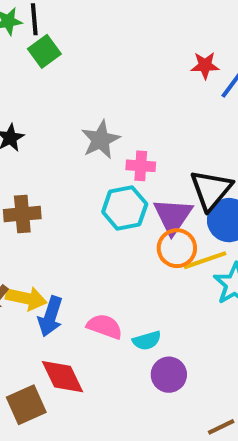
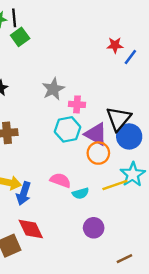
purple triangle: (173, 216) -> (96, 134), turned -35
yellow line: (205, 260) -> (115, 185), moved
pink semicircle: (105, 326) -> (60, 180), moved
cyan semicircle: (147, 341) -> (81, 193), moved

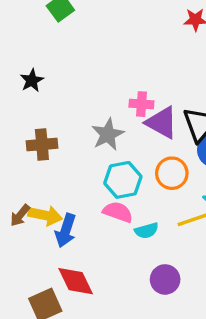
gray star: (53, 89) -> (108, 134), moved
cyan hexagon: (68, 129) -> (123, 180), moved
purple triangle: (96, 134) -> (162, 123), moved

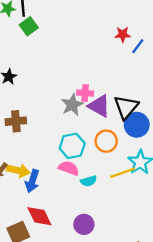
gray star: (108, 134) -> (72, 105), moved
purple circle: (165, 279) -> (84, 224), moved

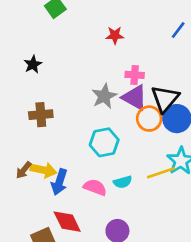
red star: (123, 34) -> (115, 35), moved
pink cross: (85, 93) -> (135, 75), moved
orange circle: (106, 141) -> (149, 119), moved
pink semicircle: (69, 168) -> (95, 187), moved

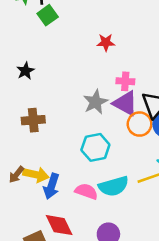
cyan semicircle: (123, 182) -> (114, 186), size x1.6

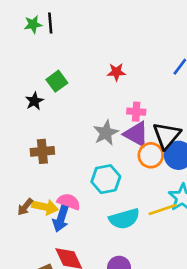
green square: (48, 15) -> (57, 81), moved
pink semicircle: (86, 191) -> (69, 202), moved

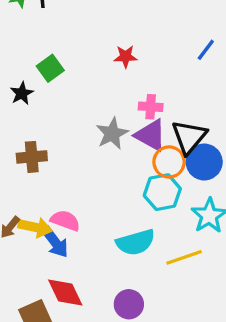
cyan hexagon: (106, 179) -> (162, 192), moved
yellow line: (163, 210) -> (184, 257), moved
blue arrow: (61, 219) -> (55, 242), turned -55

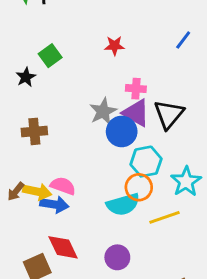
orange circle: (169, 162) -> (139, 187), moved
blue circle: (204, 162) -> (122, 131), moved
blue arrow: (55, 242) -> (54, 204), turned -44

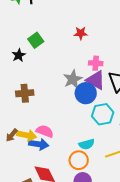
orange circle: (139, 187) -> (79, 160), moved
cyan semicircle: (123, 204) -> (87, 144), size x0.7

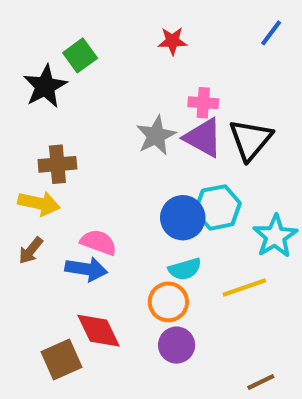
black star: (19, 55) -> (45, 86), size x1.5
blue circle: (86, 93) -> (183, 218), moved
yellow arrow: (27, 135) -> (39, 203), moved

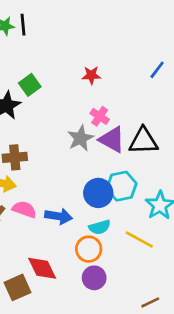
pink cross: (203, 103) -> (100, 116), moved, turned 30
black triangle: (251, 140) -> (143, 141), turned 48
pink semicircle: (99, 242) -> (24, 209), moved
blue arrow: (86, 269) -> (59, 216), moved
yellow line: (244, 288) -> (139, 239), turned 48

